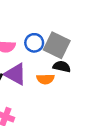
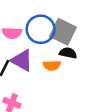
blue circle: (34, 43) -> (41, 29), size x1.5

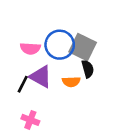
black semicircle: (68, 53) -> (88, 69), turned 63

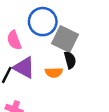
blue circle: (60, 45) -> (43, 22), moved
pink semicircle: (30, 48) -> (14, 40), turned 66

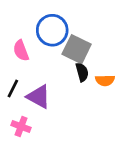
purple triangle: (24, 68) -> (39, 97), moved
orange semicircle: (54, 72) -> (105, 80), moved

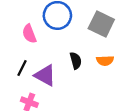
gray square: (77, 49) -> (101, 24), moved
black semicircle: (82, 72) -> (76, 61), moved

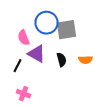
gray square: (101, 24) -> (66, 30), moved, turned -35
purple triangle: (45, 75) -> (36, 54), moved

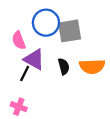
orange semicircle: (86, 60) -> (92, 66), size x1.5
black line: (18, 66) -> (25, 74), moved

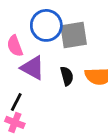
black line: (25, 74) -> (16, 102), moved

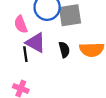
black line: (16, 102) -> (25, 54), moved, turned -35

